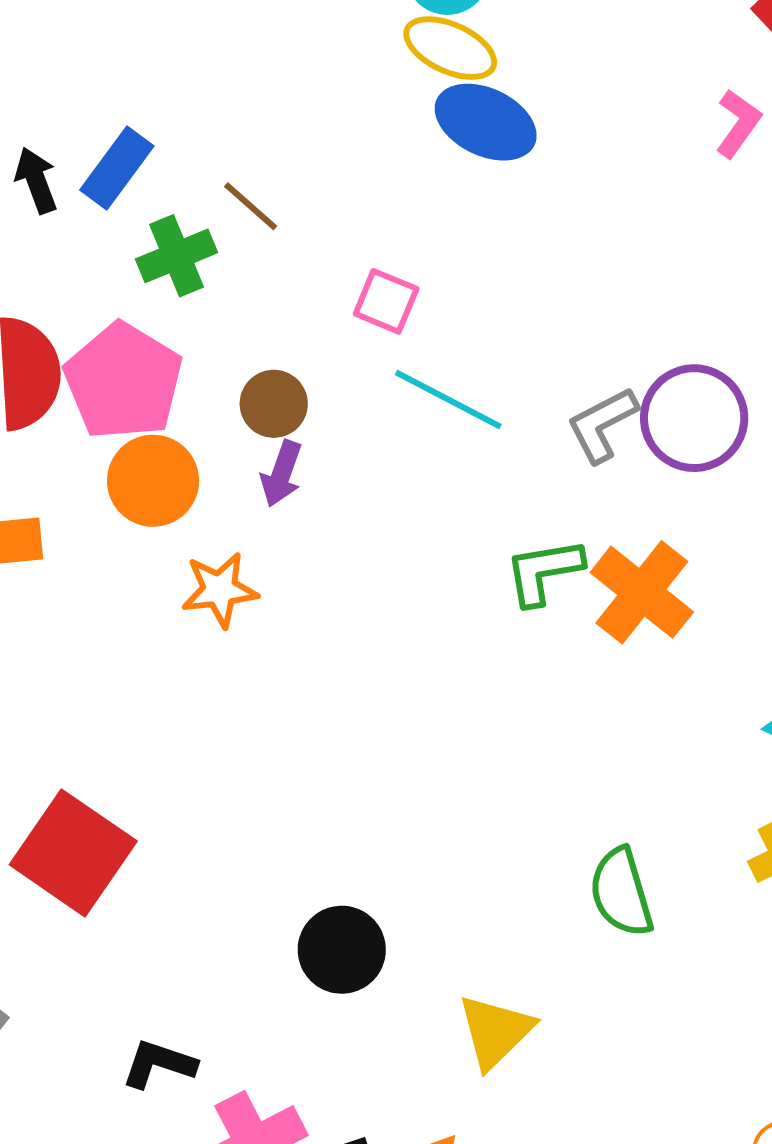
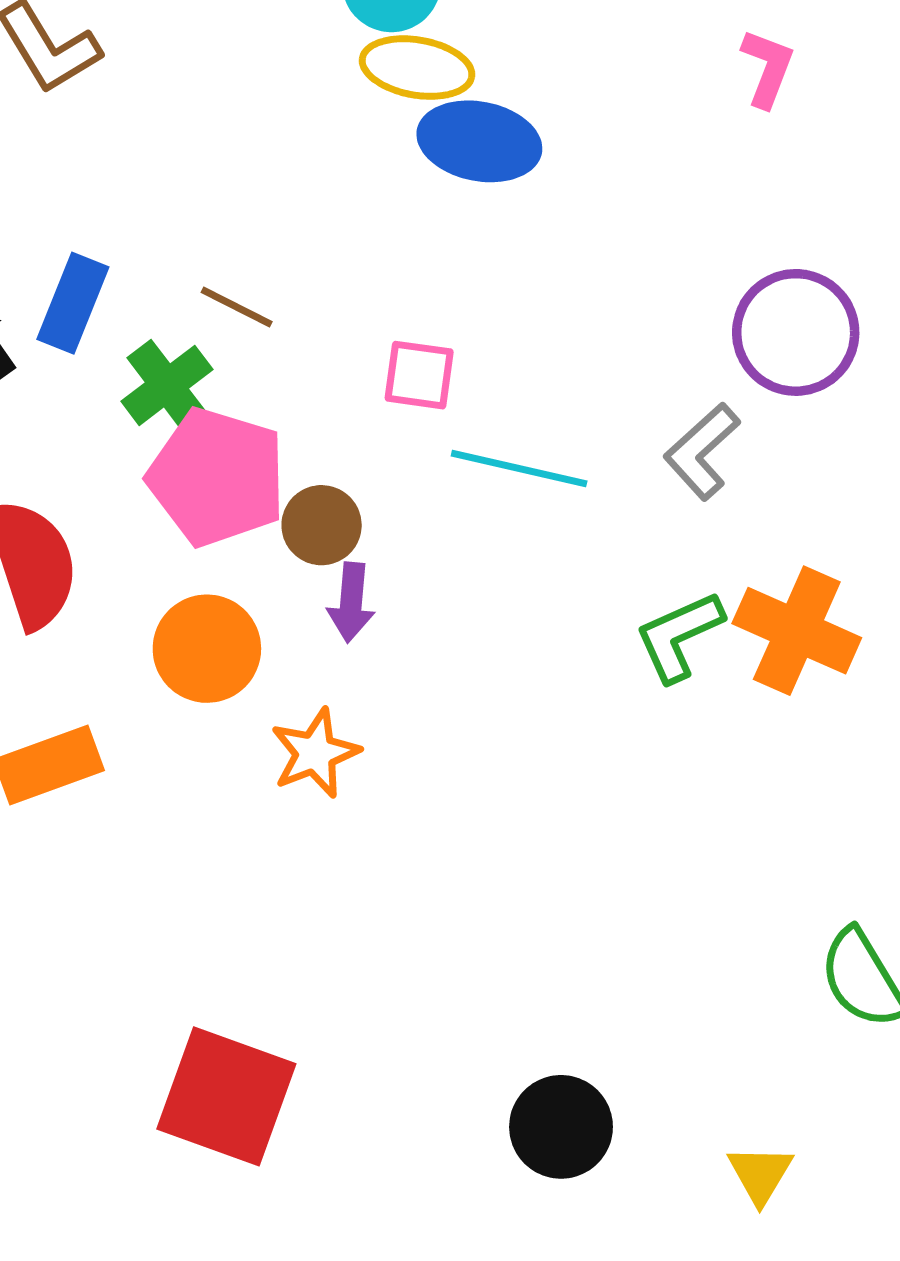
pink pentagon: (123, 381) -> (217, 477), moved
purple circle: (694, 418) -> (796, 332), moved
yellow triangle: (495, 1031) -> (760, 1174), size x0.7

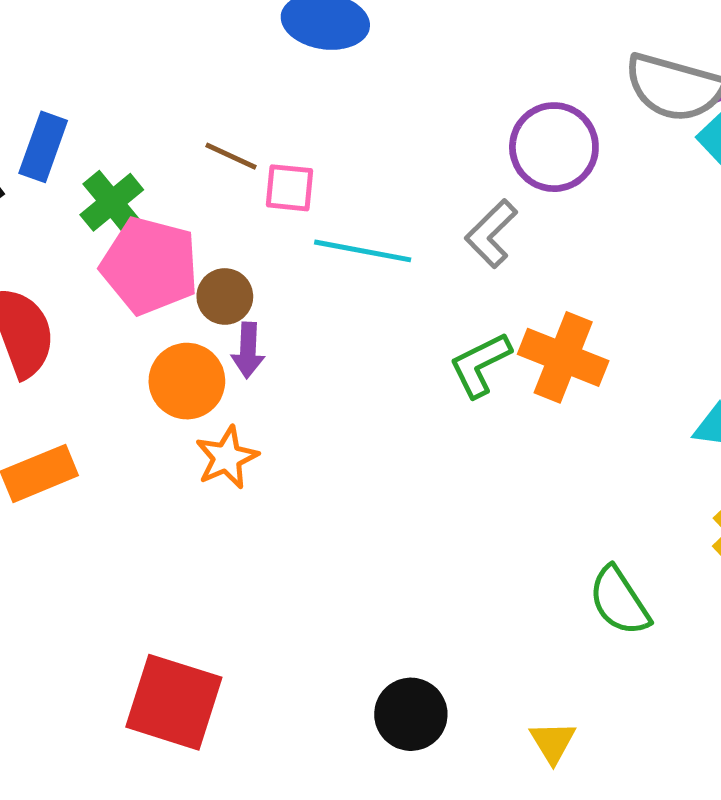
brown line: (237, 307) -> (231, 156), moved
orange circle: (207, 649) -> (187, 381), moved

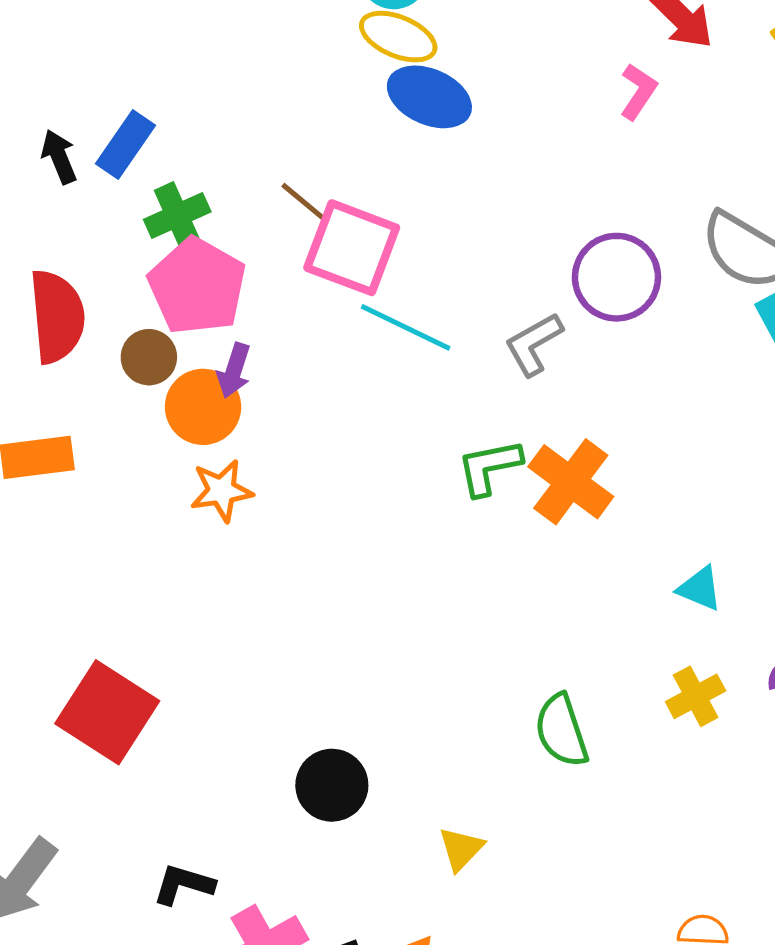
pink square: (289, 188) -> (352, 248), size x1.8
brown circle: (225, 296) -> (149, 357), moved
purple arrow: (248, 350) -> (234, 371), moved

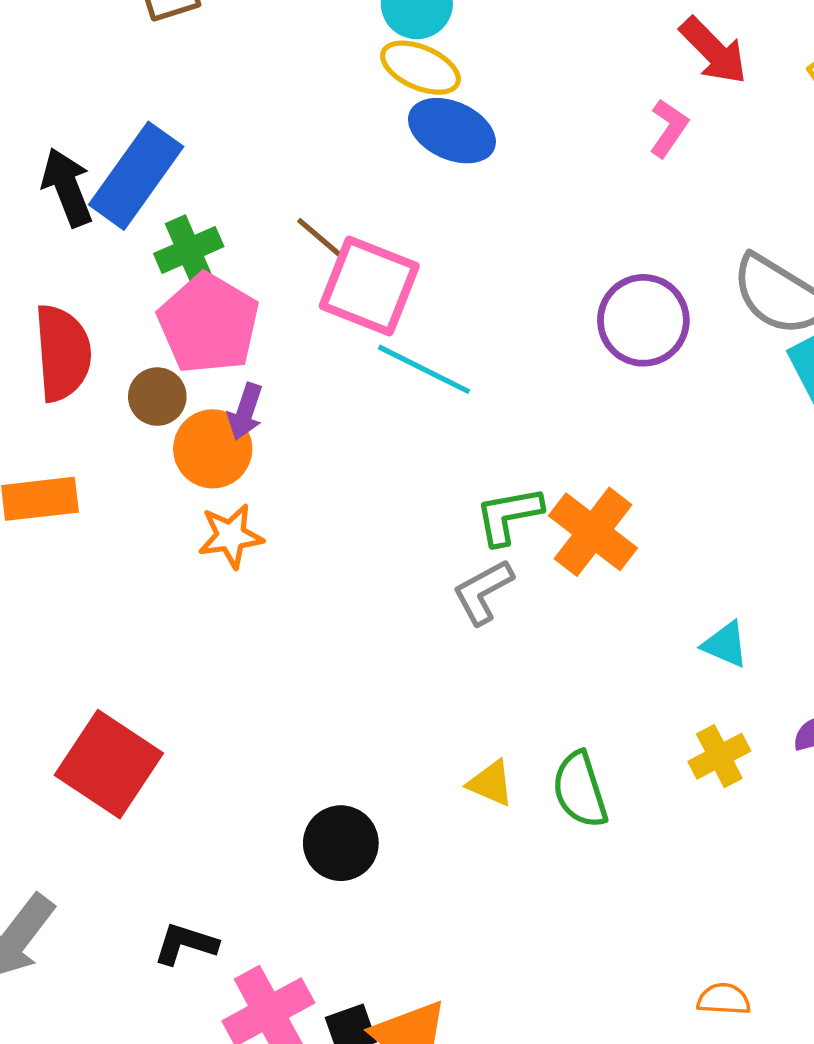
blue rectangle: (126, 144) -> (136, 176), size x1.5
black arrow: (59, 157) -> (67, 187), size x1.4
gray L-shape: (534, 344) -> (483, 592), moved
yellow triangle: (461, 849) -> (491, 783), moved, turned -51

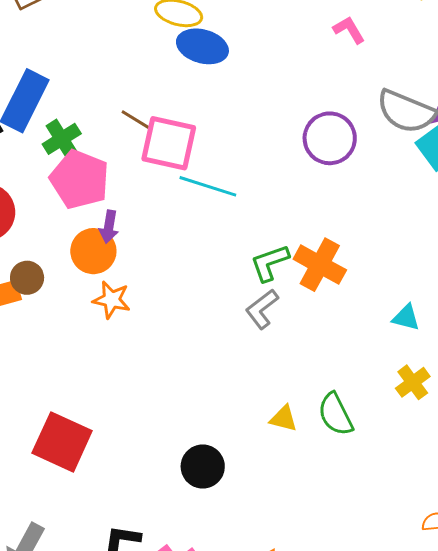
pink L-shape: (669, 128) -> (349, 30), moved, turned -56
brown circle: (157, 397) -> (27, 278), moved
orange star: (231, 536) -> (112, 300), turned 30

